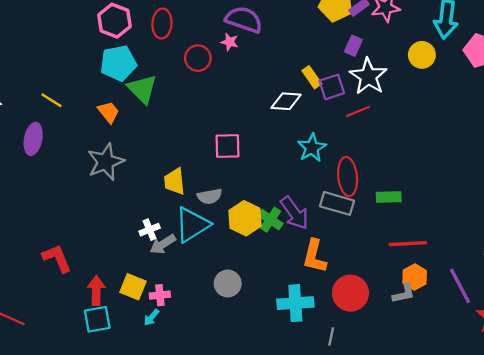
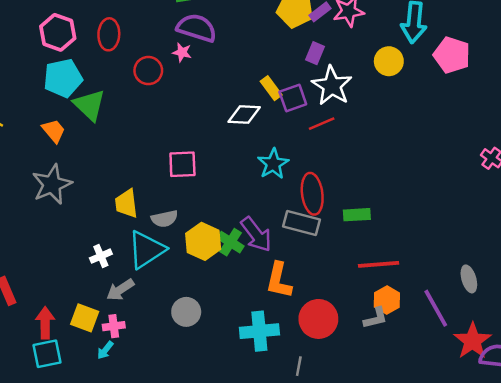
gray arrow: (163, 244) -> (120, 290), moved

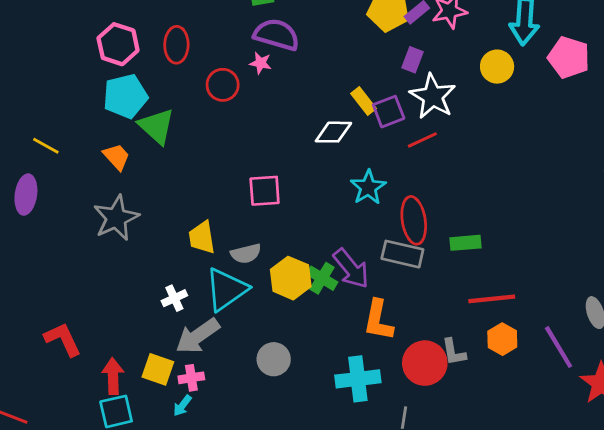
gray arrow: (120, 290) -> (198, 336), size x1.4
gray L-shape: (375, 318) -> (454, 352), moved, turned 95

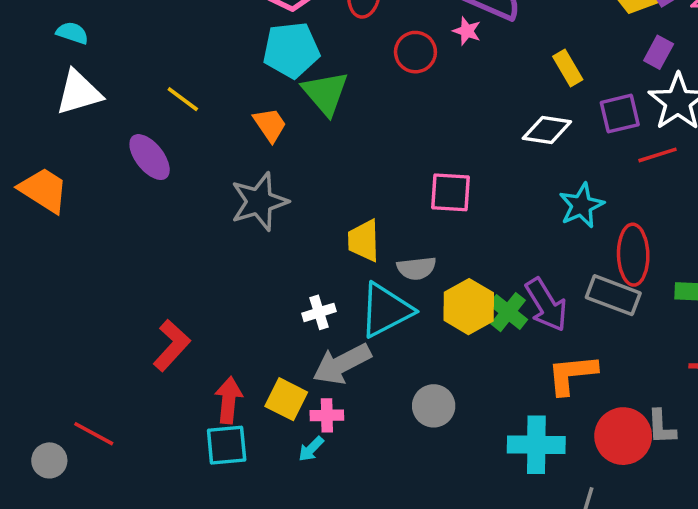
yellow rectangle: (363, 101) -> (568, 68), moved
purple ellipse: (26, 195) -> (150, 157), turned -54
orange L-shape: (378, 320) -> (572, 374), turned 66
red L-shape: (63, 339) -> (172, 345), turned 60

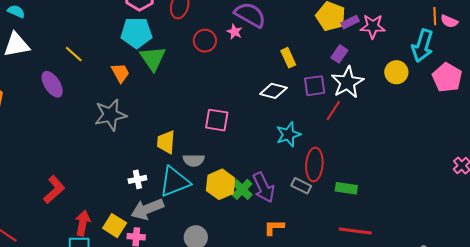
red line: (658, 155) -> (333, 111), turned -45
gray rectangle: (613, 295) -> (301, 186), size x0.7
orange L-shape: (572, 374) -> (274, 227), size x0.7

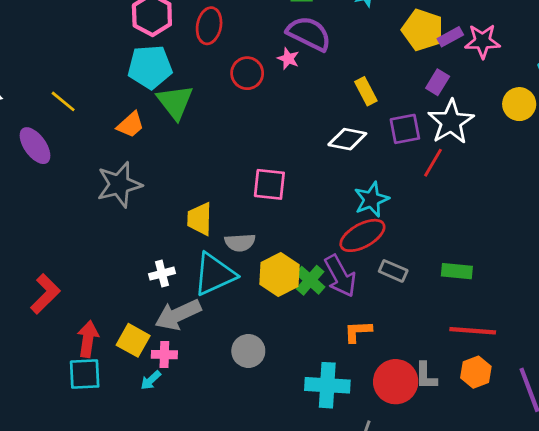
orange trapezoid: (120, 73) -> (130, 125), turned 80
red ellipse: (314, 164) -> (362, 235), moved, turned 60

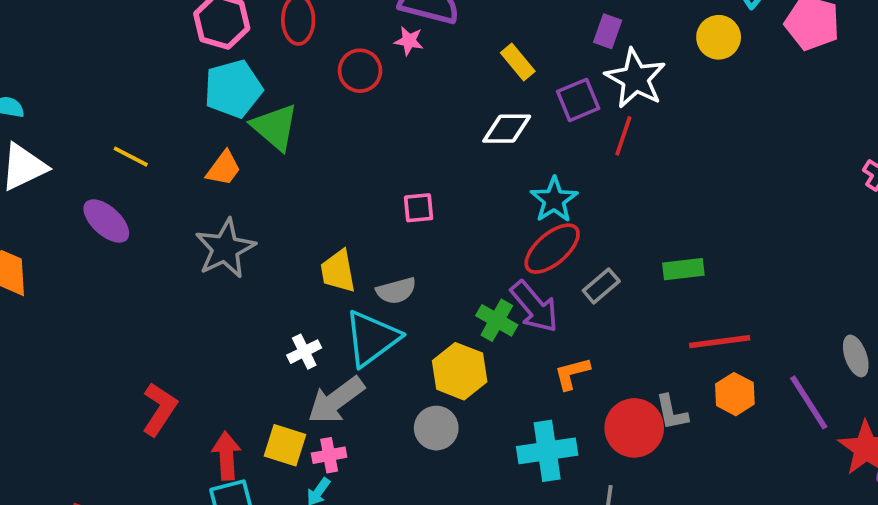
pink square: (269, 184) -> (419, 208), size x0.7
gray rectangle: (393, 271) -> (601, 286), turned -52
yellow hexagon: (279, 275) -> (460, 371), moved

